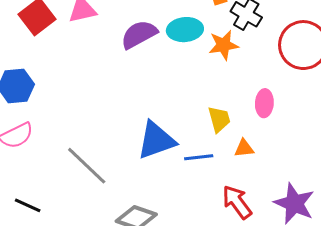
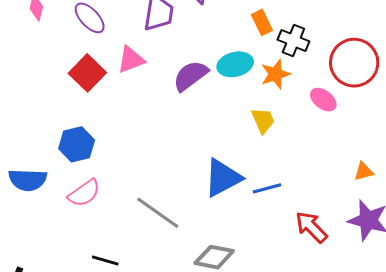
pink ellipse: (264, 103) -> (323, 100), moved, turned -48
yellow trapezoid: (219, 119) -> (263, 120), moved
orange triangle: (244, 148) -> (364, 171), moved

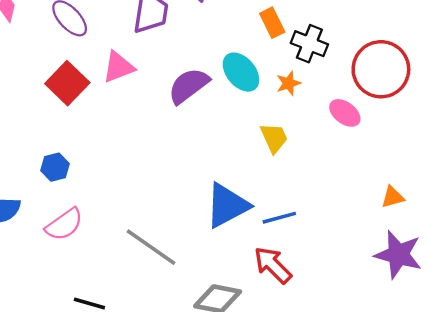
cyan ellipse: (235, 64) -> (241, 72), turned 64
orange star: (275, 74) -> (288, 83), size x0.7
blue hexagon: (77, 144) -> (55, 167), size x0.7
red arrow: (311, 227) -> (273, 265), moved

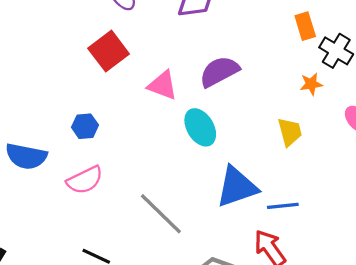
pink triangle: (118, 67) -> (163, 85), moved, turned 32
cyan ellipse: (241, 72) -> (200, 127), moved

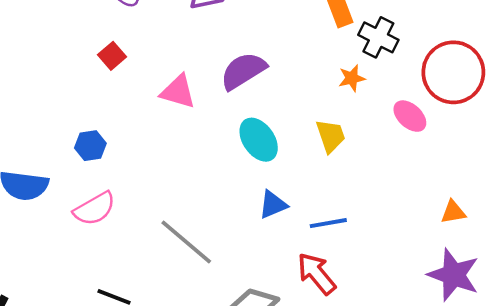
red square: (109, 51) -> (112, 56), size x0.6
cyan ellipse: (200, 127) -> (259, 140), moved
blue triangle: (237, 187) -> (273, 205), size x0.6

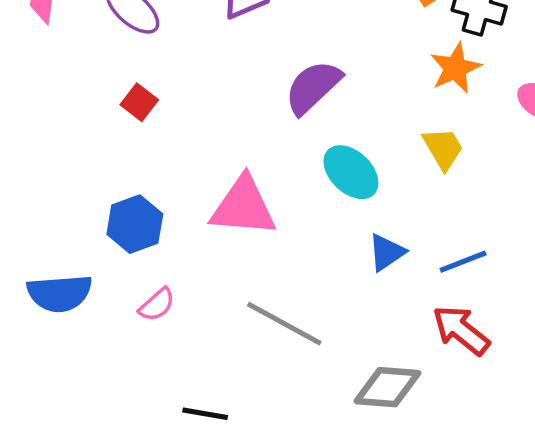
orange star: (352, 78) -> (455, 68), size x1.4
pink triangle: (178, 92) -> (243, 207), moved, size x1.4
blue hexagon: (90, 146) -> (135, 224), size x1.4
pink semicircle: (95, 209) -> (157, 305), size x0.7

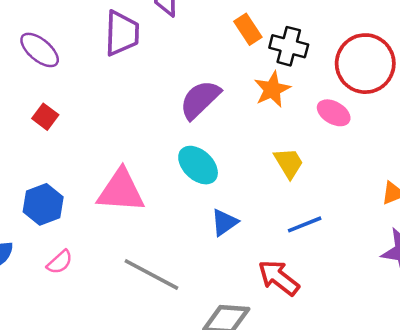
purple semicircle: (313, 87) -> (200, 100), moved
yellow trapezoid: (443, 148) -> (289, 163), moved
blue line: (463, 262) -> (305, 224), moved

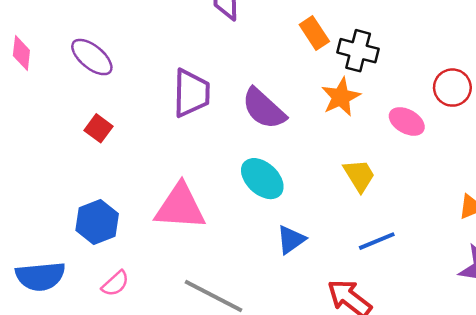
purple trapezoid: (122, 33) -> (191, 93), moved
red circle: (365, 64) -> (452, 88), moved, size x0.6
purple semicircle: (200, 100) -> (264, 109), turned -93

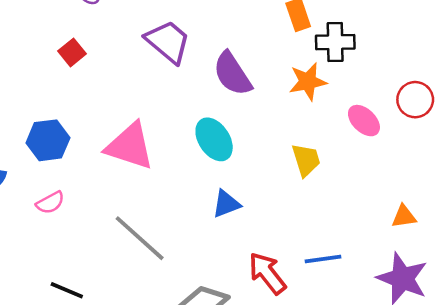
black cross: (358, 51) -> (335, 42), turned -30
purple trapezoid: (191, 93) -> (168, 42), turned -66
blue line: (377, 241) -> (323, 259), moved

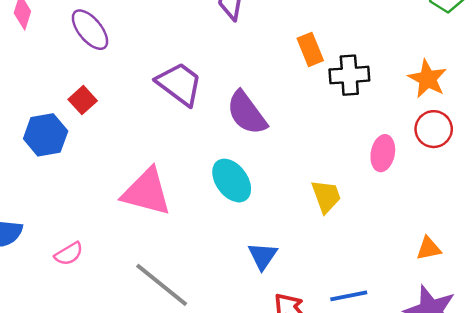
orange star: (308, 82) -> (428, 79), moved, turned -30
pink ellipse: (364, 121) -> (383, 153), turned 60
blue hexagon: (48, 140) -> (46, 135), moved
blue triangle: (226, 204) -> (263, 256), moved, turned -32

